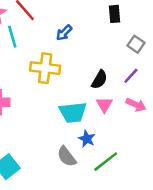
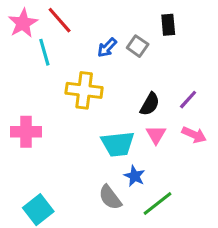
gray square: (136, 44) -> (138, 46), moved

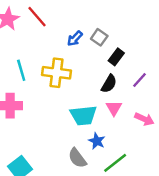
black rectangle: (168, 25) -> (116, 57), moved, turned 42
cyan line: (44, 52) -> (21, 70), moved
pink arrow: (194, 135) -> (144, 119), moved

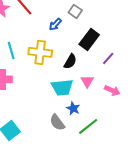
gray square: (99, 37) -> (75, 11), moved
black rectangle: (116, 57) -> (89, 39), size x1.5
black semicircle: (109, 84) -> (70, 61), moved

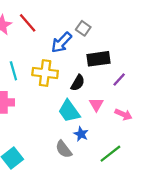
blue arrow: (55, 24) -> (61, 42), size x1.5
black rectangle: (89, 39) -> (98, 59), turned 45
cyan trapezoid: (62, 87) -> (69, 111), turned 60
green line: (88, 126) -> (110, 154), moved

